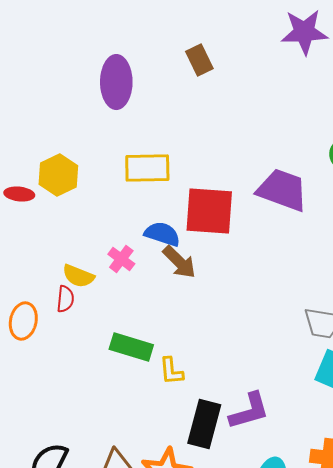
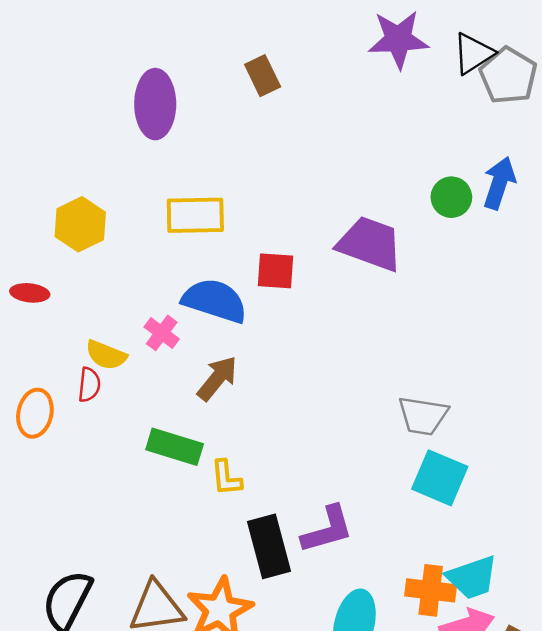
red ellipse: (19, 194) -> (30, 293), moved
red square: (209, 211) -> (275, 271), size x0.6
blue semicircle: (162, 234) -> (215, 301), size x1.4
brown arrow: (179, 262) -> (217, 378), moved, turned -96
black rectangle: (204, 424) -> (269, 546), turned -30

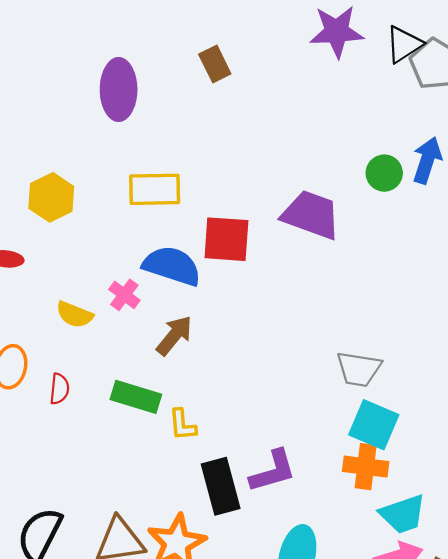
red square: (275, 271) -> (226, 239), size x1.4
red semicircle: (89, 385) -> (59, 389), moved
orange cross: (431, 590) -> (366, 467), moved

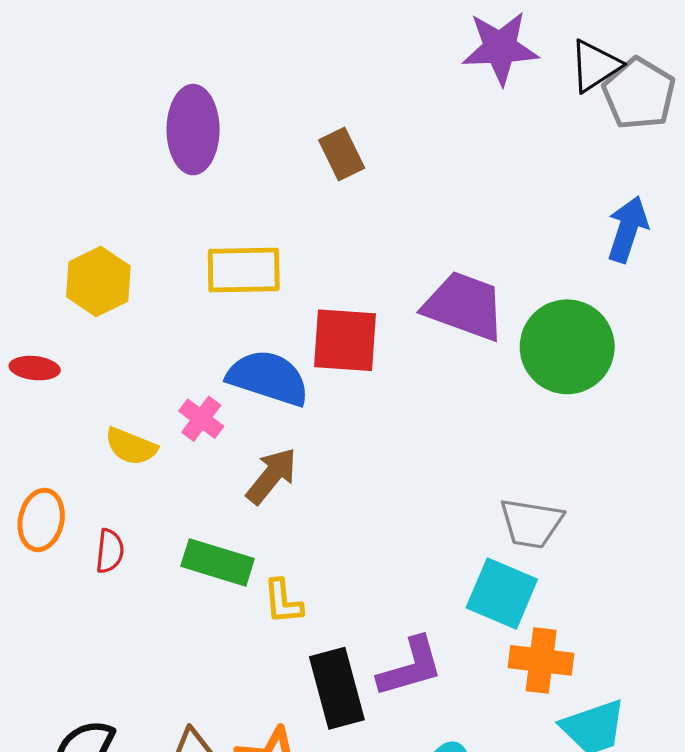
brown rectangle: (215, 64) -> (342, 154), moved
green circle: (384, 173) -> (567, 347), moved, size x1.8
cyan square: (374, 425) -> (502, 593), moved

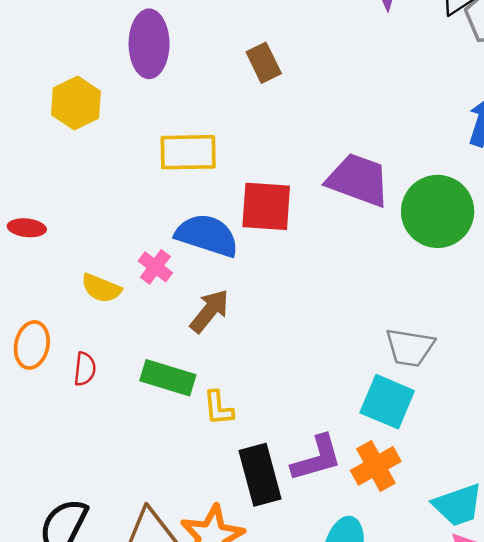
yellow hexagon: (98, 281) -> (76, 103), moved
orange cross: (541, 660) -> (376, 466), moved, turned -36

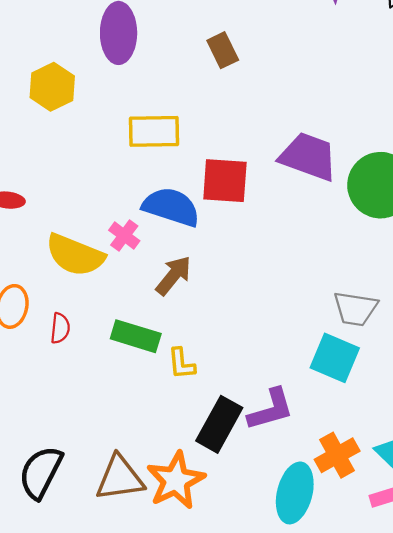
yellow semicircle: (101, 288) -> (75, 255), size x1.6
orange cross: (376, 466) -> (337, 455), moved
black rectangle: (260, 475) -> (219, 424), turned 44

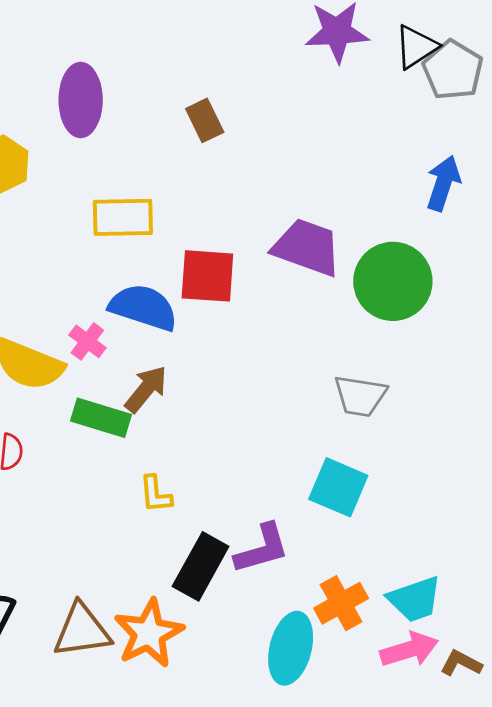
gray trapezoid: (355, 309) -> (360, 396), moved
green rectangle: (136, 336) -> (101, 418), moved

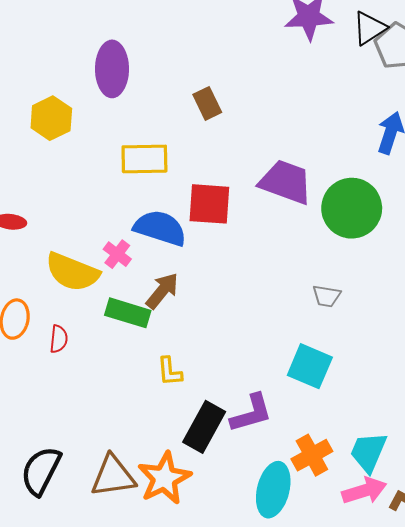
brown rectangle: (205, 120) -> (207, 103), moved
gray trapezoid: (360, 396) -> (327, 296), size x0.7
cyan trapezoid: (415, 599) -> (368, 452), turned 132

